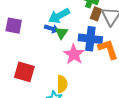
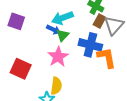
pink star: (74, 54) -> (58, 57), moved

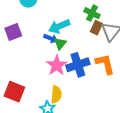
purple square: (16, 21) -> (13, 32), turned -36
blue cross: (90, 45) -> (78, 65), moved, turned -30
red square: (21, 69) -> (14, 92), moved

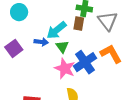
brown rectangle: (96, 28) -> (79, 24), moved
blue arrow: (51, 38) -> (41, 42), moved

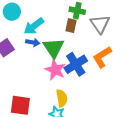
cyan arrow: (56, 30) -> (34, 26), moved
green triangle: (62, 47) -> (54, 48), size x1.6
orange L-shape: (111, 54) -> (102, 57), turned -95

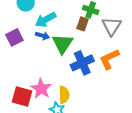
pink star: (55, 70) -> (41, 89), moved

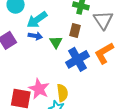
brown rectangle: (83, 24) -> (75, 31), moved
green triangle: (62, 44) -> (56, 42), size x0.6

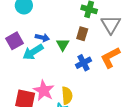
cyan arrow: (37, 20) -> (33, 52), moved
blue cross: (78, 59) -> (84, 63), size x0.7

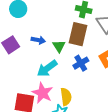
brown rectangle: (82, 34) -> (78, 34), size x1.6
cyan arrow: (33, 52) -> (47, 68), moved

